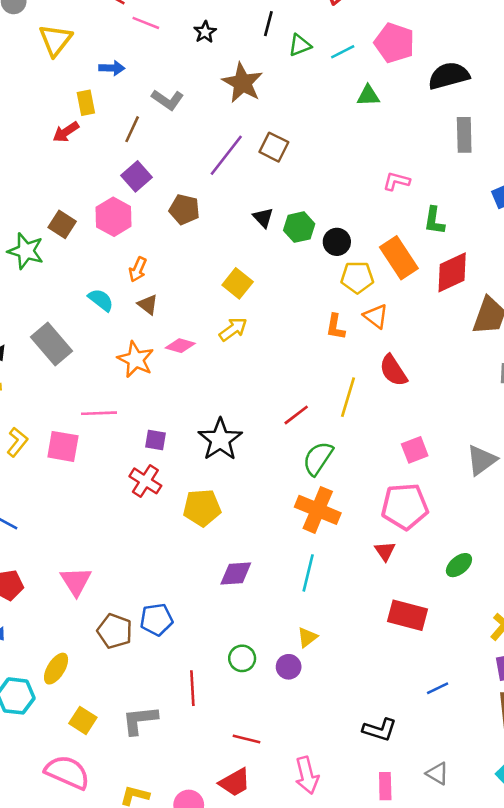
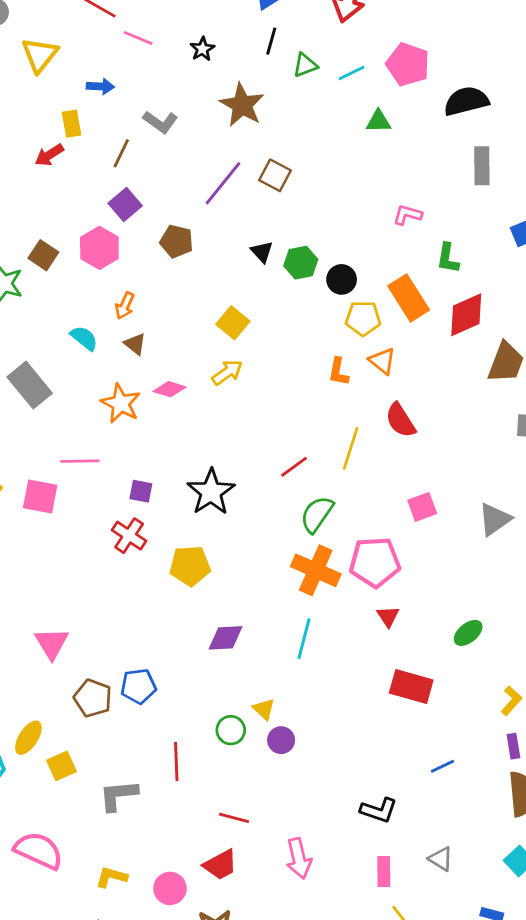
pink pentagon: (405, 506) -> (375, 562), moved
yellow triangle: (307, 637) -> (264, 709), moved, turned -40
yellow square: (83, 720) -> (62, 766), moved, turned 32

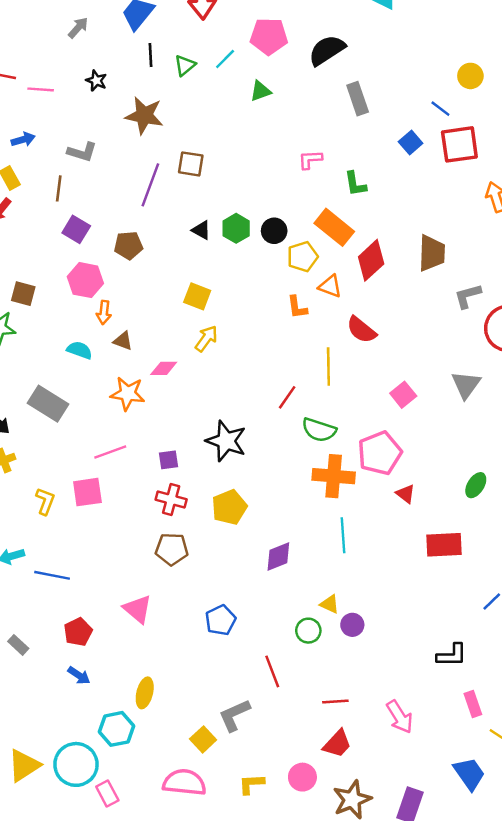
pink hexagon: (99, 248) -> (85, 280), moved
red diamond: (466, 315) -> (371, 260), moved
green semicircle: (317, 514) -> (319, 430), turned -88
brown pentagon: (93, 698) -> (172, 549), moved
yellow square: (62, 766) -> (203, 739), moved

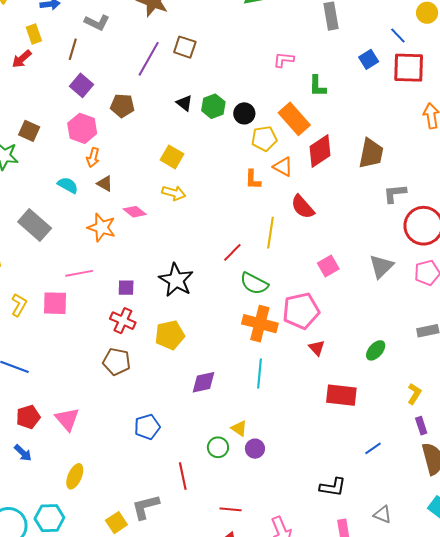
yellow arrow: (206, 339) -> (174, 193), turned 60
pink diamond: (164, 368) -> (135, 212), turned 30
pink triangle: (138, 609) -> (67, 419), moved
cyan hexagon: (116, 729) -> (49, 518), moved

